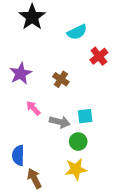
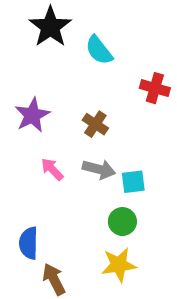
cyan semicircle: (77, 32) -> (99, 50), moved, turned 78
red cross: (99, 56) -> (155, 88), turned -36
gray arrow: (60, 122) -> (99, 169), moved

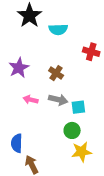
cyan semicircle: (99, 50) -> (58, 29), turned -54
pink arrow: (52, 169) -> (31, 100), turned -32
yellow star: (119, 265) -> (82, 152), moved

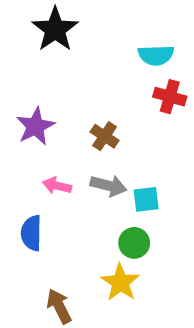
cyan semicircle: (58, 29) -> (156, 55), moved
blue semicircle: (17, 143) -> (31, 233), moved
yellow star: (82, 152) -> (120, 282), moved, turned -30

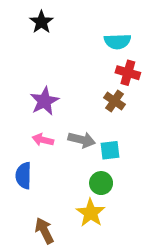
black star: (55, 29) -> (41, 22), size x0.7
purple star: (35, 126) -> (44, 101), moved
brown cross: (105, 136) -> (114, 101), moved

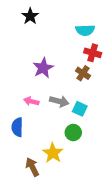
purple star: (44, 101) -> (43, 68), moved
cyan square: (110, 150) -> (80, 109), turned 32
yellow star: (91, 213) -> (53, 153), moved

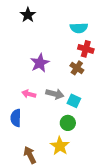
yellow star: (53, 153) -> (60, 146), moved

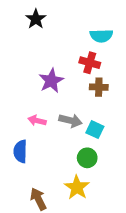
red cross: (86, 49) -> (90, 63), moved
brown cross: (77, 68) -> (99, 87), turned -32

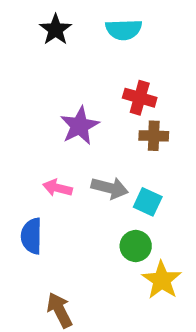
cyan semicircle: (101, 36) -> (124, 30), moved
yellow star: (77, 187) -> (162, 280), moved

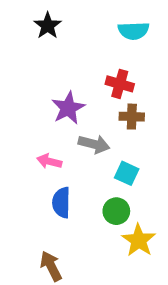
cyan semicircle: (124, 30) -> (134, 31), moved
gray arrow: (110, 188) -> (94, 144), moved
blue semicircle: (32, 236) -> (61, 203), moved

